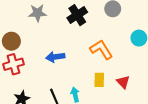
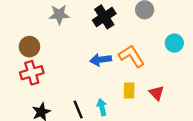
blue arrow: (55, 57) -> (101, 60), moved

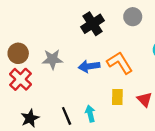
gray star: (59, 15) -> (52, 59), moved
red cross: (32, 73) -> (20, 79), turned -30

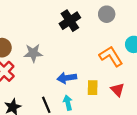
orange L-shape: (120, 63) -> (111, 56), moved
blue arrow: (89, 66) -> (67, 78), moved

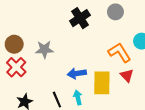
yellow rectangle: (93, 88) -> (102, 83), size x1.6
red triangle: (117, 90) -> (127, 76), moved

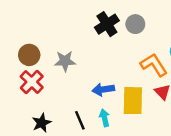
gray circle: (115, 12) -> (135, 24), moved

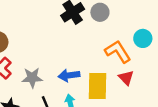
gray star: (65, 61) -> (32, 78), moved

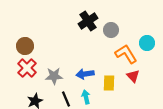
gray circle: (100, 12) -> (111, 30), moved
yellow rectangle: (98, 86) -> (109, 83), size x0.7

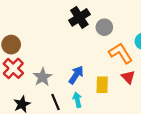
blue arrow: (85, 74) -> (76, 75), turned 132
gray star: (54, 76) -> (43, 77), turned -30

